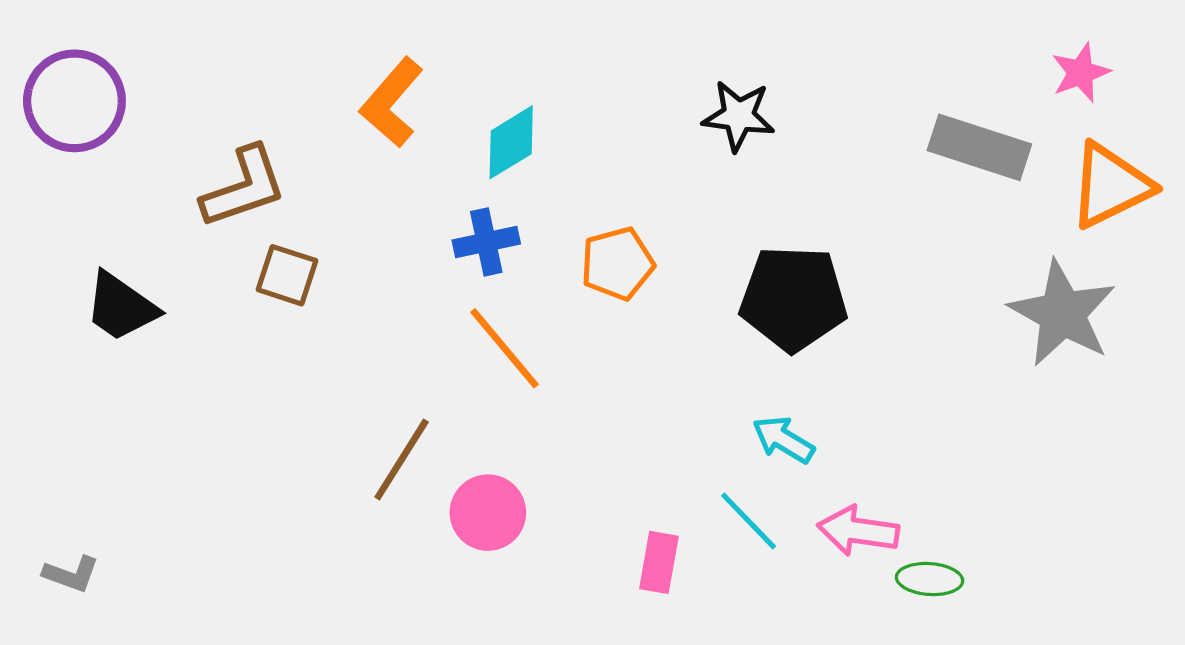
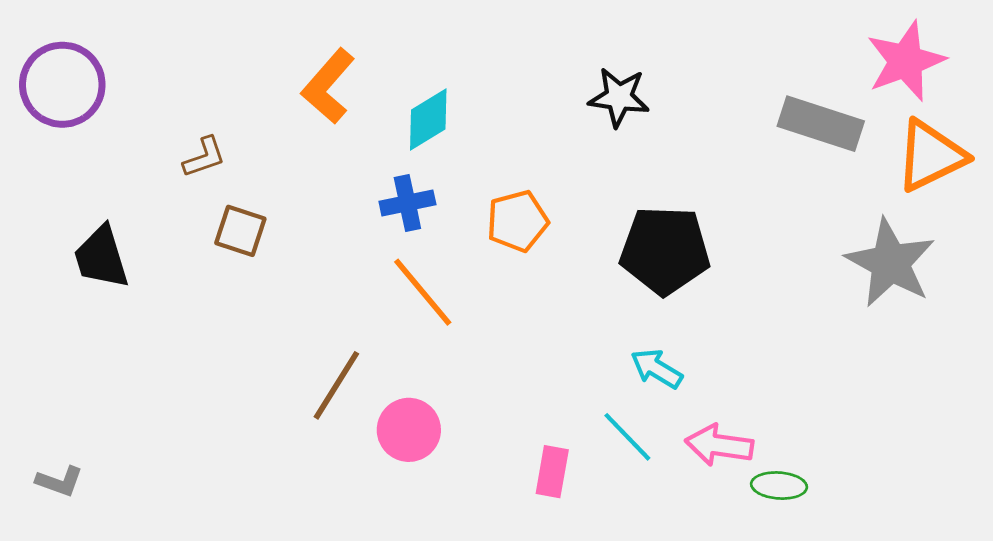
pink star: (1081, 73) -> (906, 61), size x1.6
brown L-shape: (244, 187) -> (204, 157), size x0.6
black trapezoid: (121, 307) -> (101, 257), turned 38

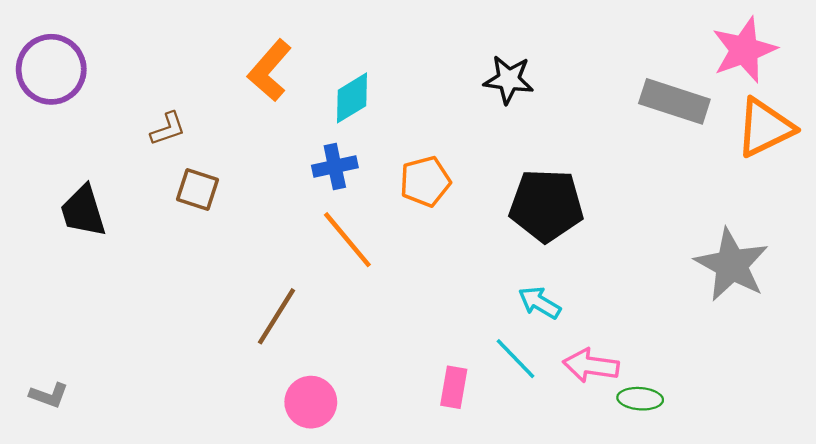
gray star: (890, 263) -> (732, 265), moved
pink circle: (409, 430) -> (311, 402), moved

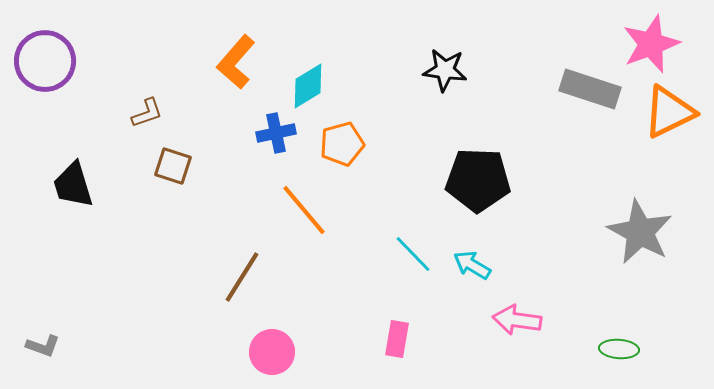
blue cross: (335, 167) -> (276, 133), moved
orange pentagon: (425, 181) -> (342, 144), moved
cyan line: (515, 359) -> (413, 254), moved
green ellipse: (640, 399) -> (619, 349), moved

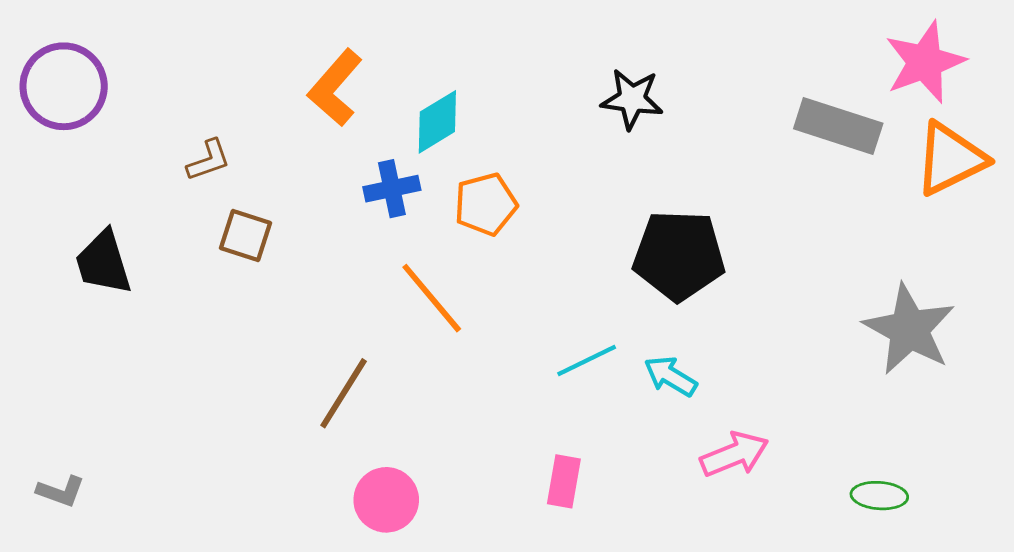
cyan line: (413, 254) -> (587, 361), turned -72
pink arrow: (517, 320) -> (734, 454), turned 150

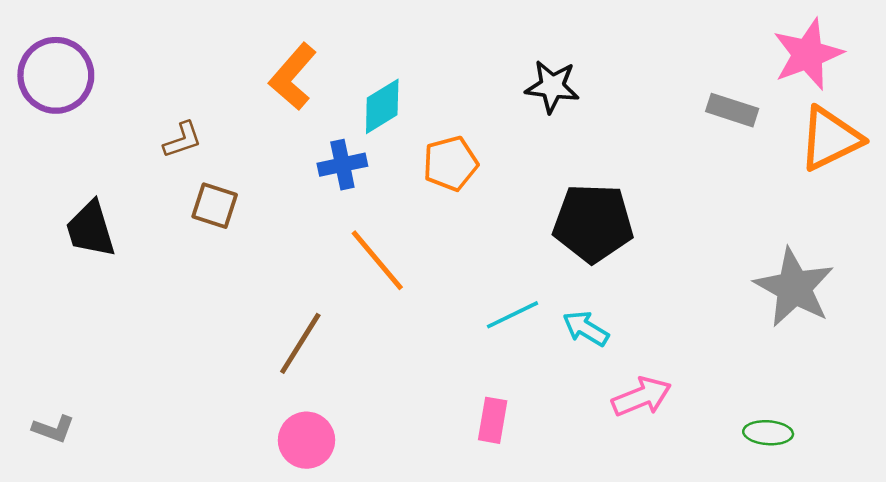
gray rectangle: (838, 126) -> (732, 110), size x0.7
orange pentagon: (486, 204) -> (450, 163), moved
pink circle: (386, 500) -> (307, 440), moved

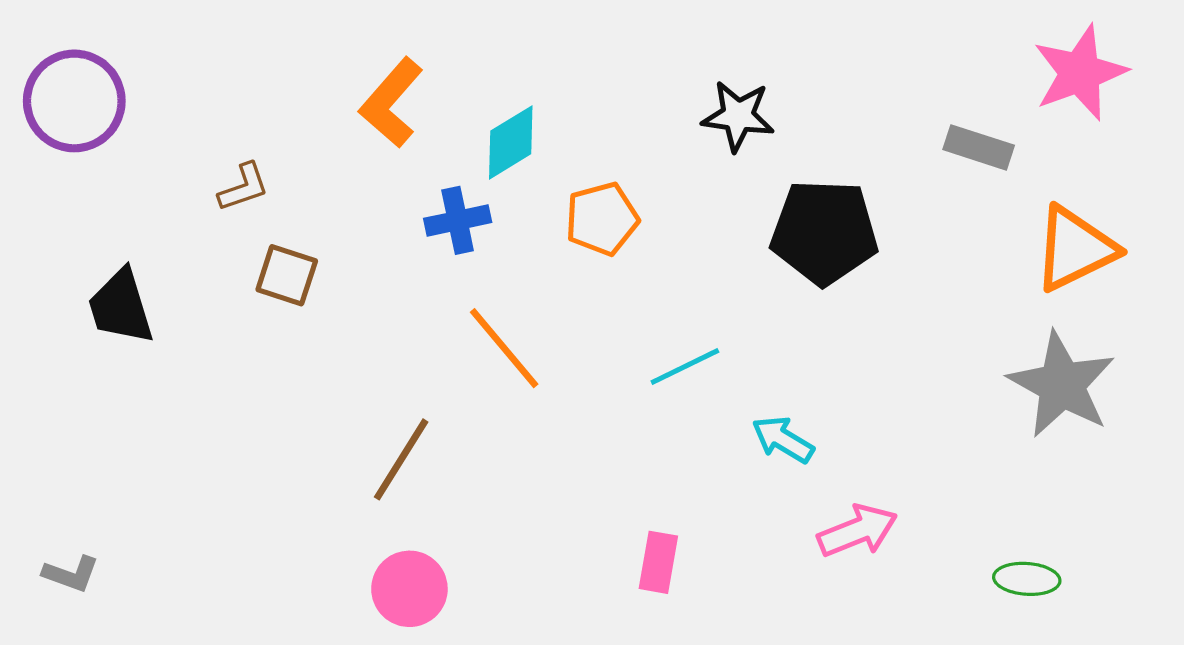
orange triangle: (830, 139) -> (1075, 249), moved
black pentagon: (593, 223) -> (824, 232), moved
cyan line: (512, 315) -> (685, 366), moved

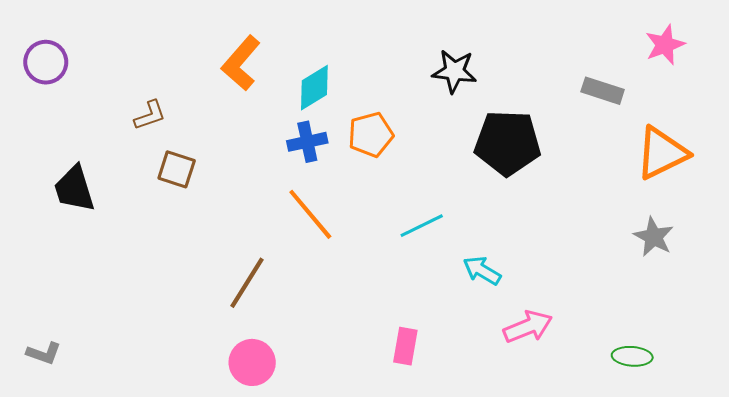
pink star: (1080, 73) -> (665, 45), size x0.7
purple circle: (74, 101) -> (46, 62), size x0.7
blue cross: (458, 220) -> (307, 142), moved
gray star: (1062, 385) -> (654, 237), size x0.6

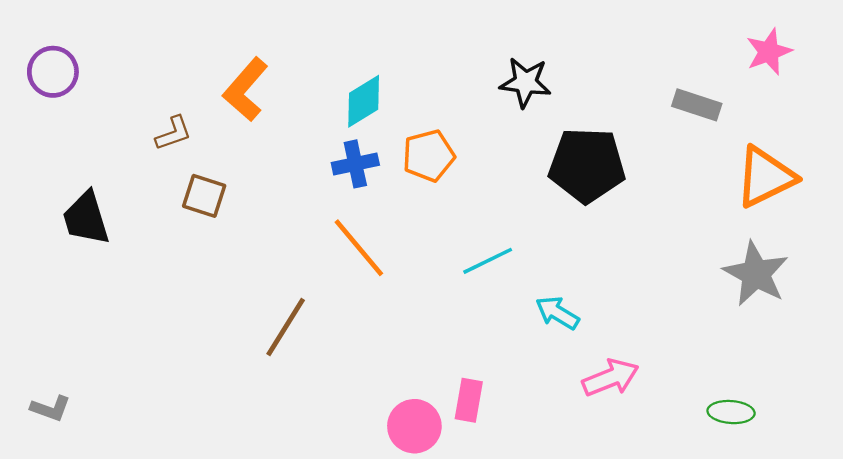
orange L-shape: (241, 63) -> (245, 90), moved
gray star: (654, 237) -> (756, 274), size x1.4
pink circle: (252, 362) -> (414, 426), moved

